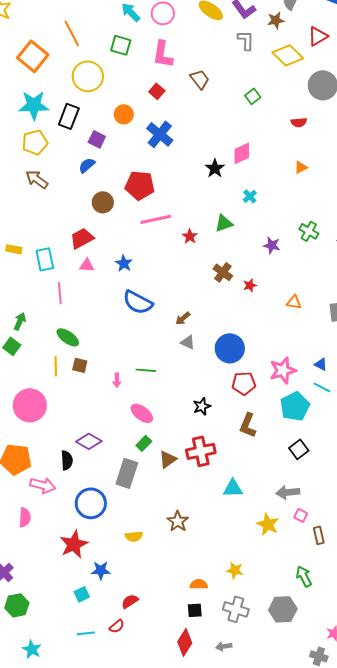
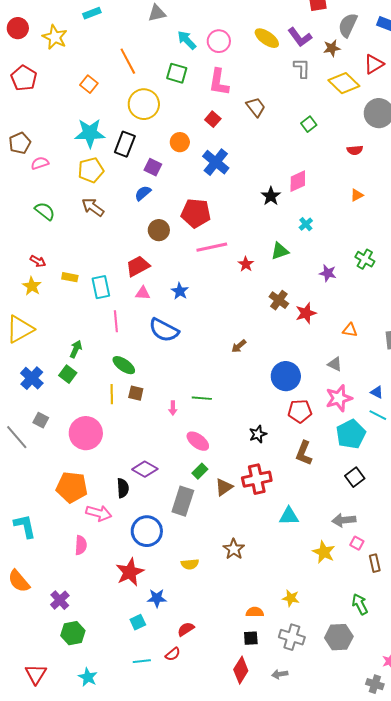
orange square: (33, 56) -> (89, 84), size x0.6
red star: (250, 285) -> (306, 313), size x1.5
blue semicircle: (138, 302) -> (164, 330), moved
gray triangle: (188, 342) -> (335, 364), moved

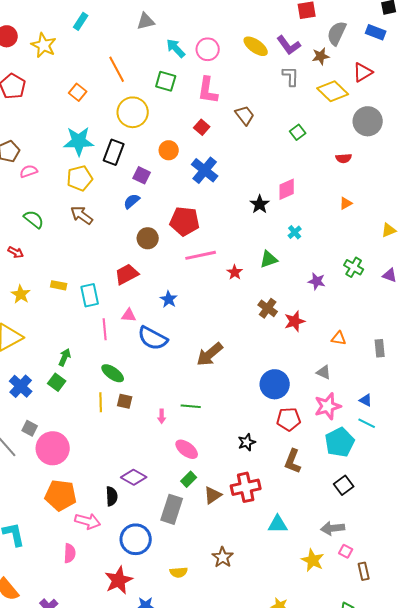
cyan rectangle: (92, 13) -> (81, 21), turned -36
red arrow: (38, 261) -> (16, 252), moved
pink triangle: (143, 293) -> (129, 315), moved
brown arrow: (239, 346) -> (210, 354), moved, size x1.8
pink circle: (86, 433) -> (53, 448), moved

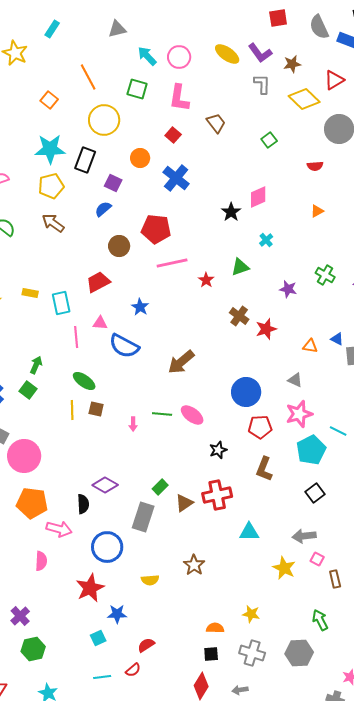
gray semicircle: (337, 33) -> (319, 27), moved, turned -50
blue triangle: (366, 400) -> (337, 339), moved
pink ellipse: (187, 449) -> (192, 415), moved

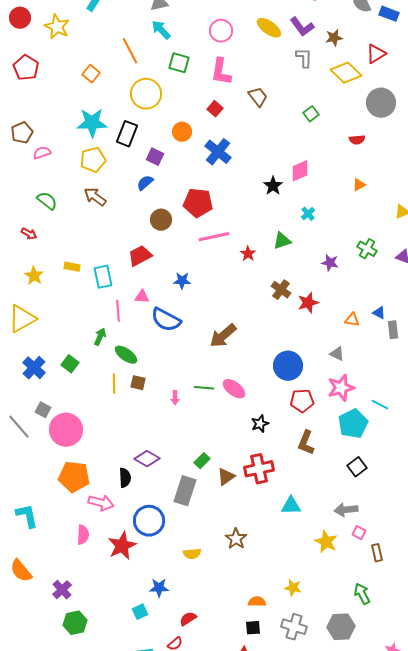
cyan arrow: (147, 56) -> (161, 30), moved
blue star: (140, 307) -> (182, 281), turned -30
green arrow: (36, 365) -> (100, 337), moved
red star: (90, 588) -> (122, 546), moved

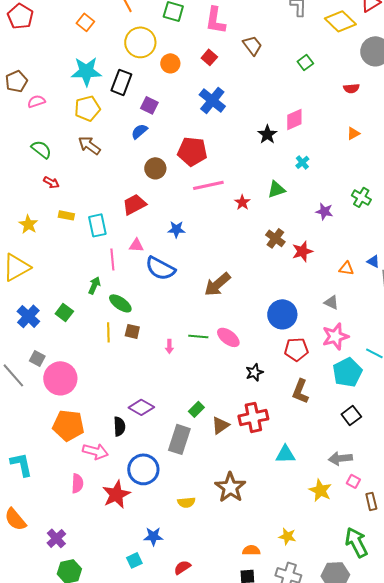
orange circle: (182, 132) -> (170, 63), moved
red arrow: (29, 234) -> (51, 182), moved
brown star: (236, 539) -> (230, 487), size x1.4
green arrow: (362, 594) -> (356, 542), size x1.4

